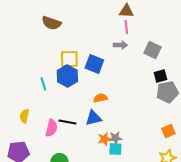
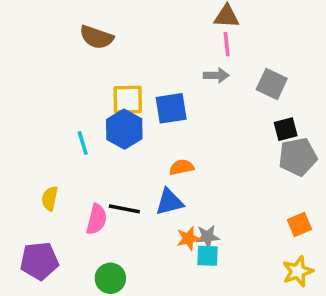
blue square: (94, 64) -> (171, 108), turned -30

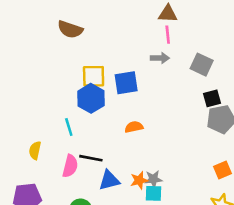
cyan line: (83, 143) -> (69, 127), moved
blue triangle: (169, 202) -> (109, 180), moved

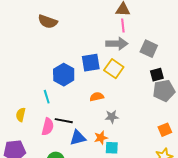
gray arrow: (160, 58) -> (117, 44), size x1.5
yellow square: (94, 76) -> (114, 69), moved, turned 36
gray star: (153, 179) -> (112, 117), moved

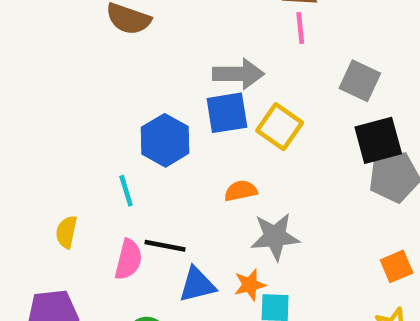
gray arrow: (117, 44) -> (238, 74), moved
black square: (157, 75) -> (378, 140), size x1.5
gray star: (112, 117) -> (275, 237), size x1.5

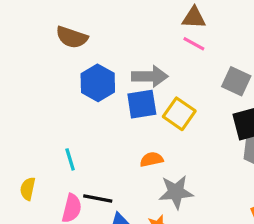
pink line: (300, 28) -> (194, 44), turned -55
blue hexagon: (165, 140) -> (98, 83), moved

